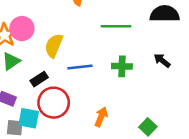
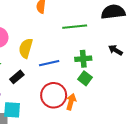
red circle: (54, 103) -> (54, 95), moved
green square: (148, 127) -> (85, 78), moved

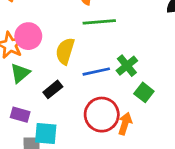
green line: (75, 27) -> (99, 22), moved
green cross: (83, 59) -> (127, 66), moved, turned -35

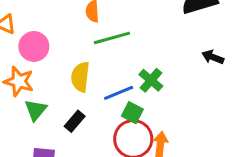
pink circle: (28, 36) -> (34, 46), moved
green square: (144, 92) -> (132, 113), moved

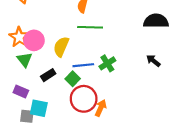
pink circle: (34, 46) -> (34, 40), moved
green triangle: (36, 110) -> (25, 60), turned -35
green square: (132, 113) -> (73, 79), moved

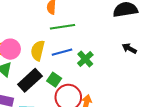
blue line: (83, 65) -> (62, 52), moved
black rectangle: (48, 75) -> (30, 80), size x1.6

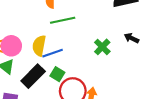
blue line: (62, 52) -> (53, 53), moved
green cross: (85, 59) -> (102, 47), moved

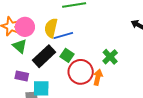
green cross: (102, 47) -> (110, 57), moved

